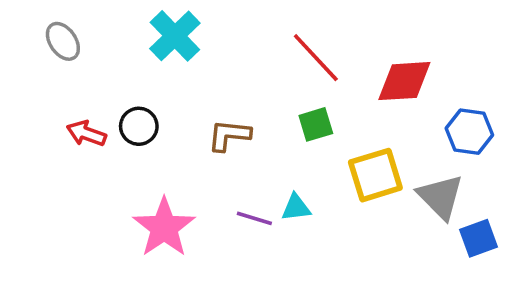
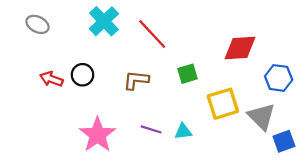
gray ellipse: (63, 41) -> (37, 24), turned -30
red line: (316, 58) -> (152, 34), moved
cyan triangle: (296, 208) -> (183, 132), moved

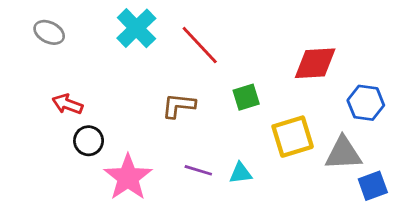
black circle: (82, 75) -> (89, 141), moved
gray triangle: (261, 117) -> (343, 153), turned -48

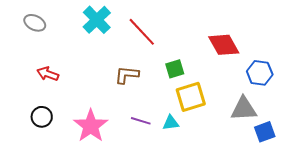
red diamond: (315, 63) -> (224, 45), turned 64
yellow square: (293, 137) -> (191, 97), moved
black circle: (89, 141) -> (42, 117), moved

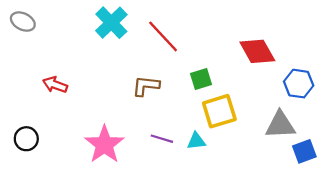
gray ellipse: (35, 23) -> (23, 22), moved
black circle: (42, 117) -> (26, 139), moved

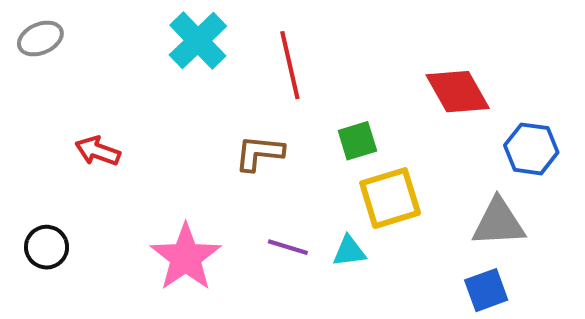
gray ellipse: (23, 22) -> (40, 39), turned -50
red line: (163, 36) -> (290, 65), turned 30
blue square: (304, 151) -> (486, 290), moved

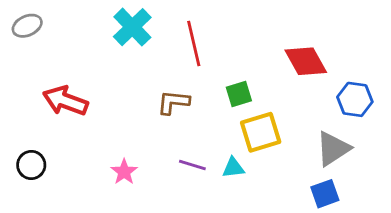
red arrow: (98, 151) -> (65, 101), size x1.5
gray triangle: (499, 223) -> (333, 149), turned -30
pink star: (186, 257) -> (124, 172), size x0.6

